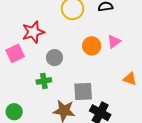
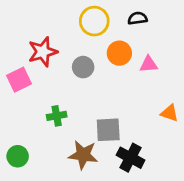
pink triangle: (114, 42) -> (149, 64), turned 32
orange circle: (92, 46) -> (119, 53), moved
gray circle: (54, 58) -> (83, 67), moved

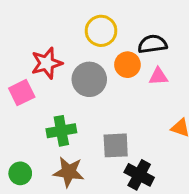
black semicircle: (137, 18) -> (152, 44), moved, size x1.4
gray circle: (83, 67) -> (89, 79), size x1.5
green cross: (57, 116) -> (61, 131), size x1.4
brown star: (83, 155) -> (69, 172), moved

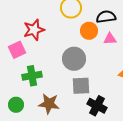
gray circle: (89, 79) -> (74, 59), moved
green cross: (61, 131) -> (32, 76), moved

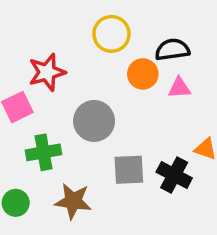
gray circle: (74, 59) -> (94, 121), moved
black cross: (97, 106) -> (174, 175), moved

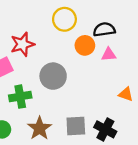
gray square: (129, 170) -> (76, 126), moved
black cross: (174, 175) -> (105, 129), moved
brown star: (73, 201) -> (39, 128), turned 30

